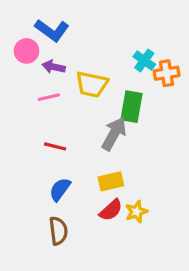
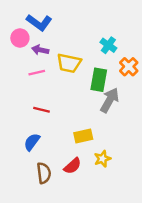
orange cross: (167, 73) -> (129, 67), moved, turned -36
gray arrow: (114, 134) -> (110, 100), moved
blue semicircle: (60, 189) -> (32, 142), moved
red semicircle: (111, 210) -> (73, 166), moved

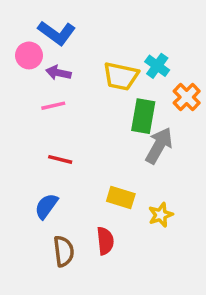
yellow trapezoid: (69, 63) -> (121, 76), moved
yellow rectangle: (83, 136) -> (121, 198), turned 30
yellow star: (102, 159) -> (161, 215), moved
red semicircle: (73, 166) -> (105, 241), turned -54

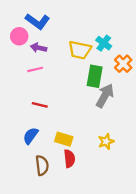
yellow rectangle: (121, 198) -> (64, 139), moved

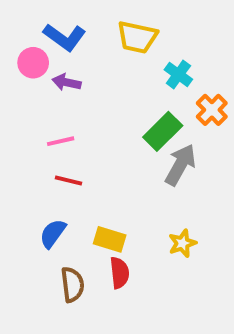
yellow trapezoid: (80, 50) -> (137, 37), moved
pink line: (35, 69) -> (61, 141), moved
green rectangle: (95, 76) -> (163, 131), turned 35

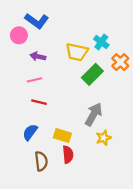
yellow trapezoid: (137, 37) -> (77, 52), moved
purple arrow: (67, 82) -> (38, 56), moved
gray arrow: (180, 165) -> (94, 114), moved

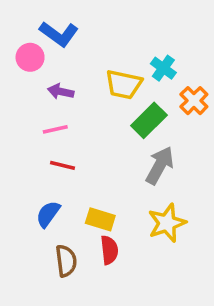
gray arrow: (94, 114) -> (160, 165), moved
yellow star: (104, 138) -> (167, 223), size x1.5

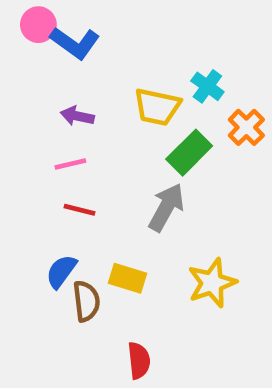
pink circle: (30, 57) -> (38, 25), moved
gray arrow: (160, 165) -> (166, 207), moved
red semicircle: (109, 250) -> (139, 361), moved
brown semicircle: (66, 261) -> (86, 301), moved

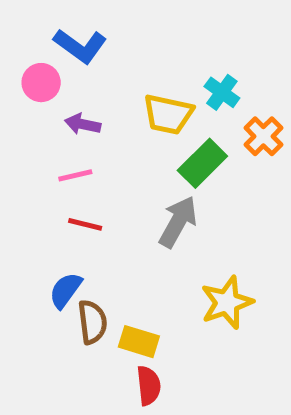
pink circle: (38, 25) -> (41, 83), moved
yellow rectangle: (128, 278) -> (139, 342), moved

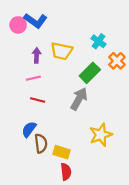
pink circle: (41, 83) -> (18, 25), moved
yellow trapezoid: (168, 114) -> (62, 51), moved
purple arrow: (83, 124) -> (37, 55), turned 80

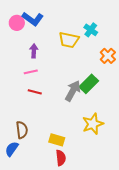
cyan cross: (99, 41) -> (91, 30), moved
yellow trapezoid: (62, 51) -> (69, 40), moved
green rectangle: (90, 73) -> (89, 84), moved
blue semicircle: (29, 129) -> (12, 149), moved
brown semicircle: (41, 143) -> (22, 130), moved

